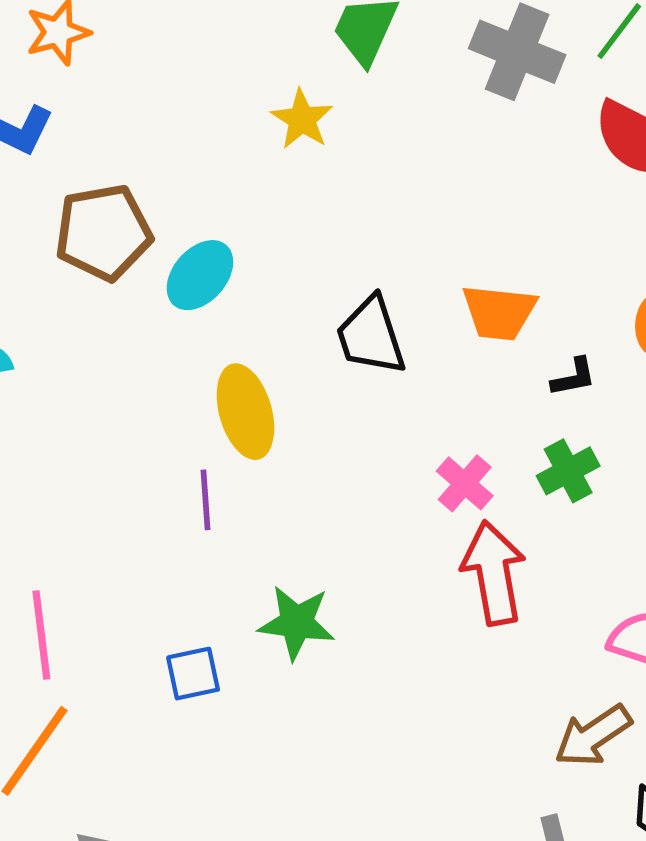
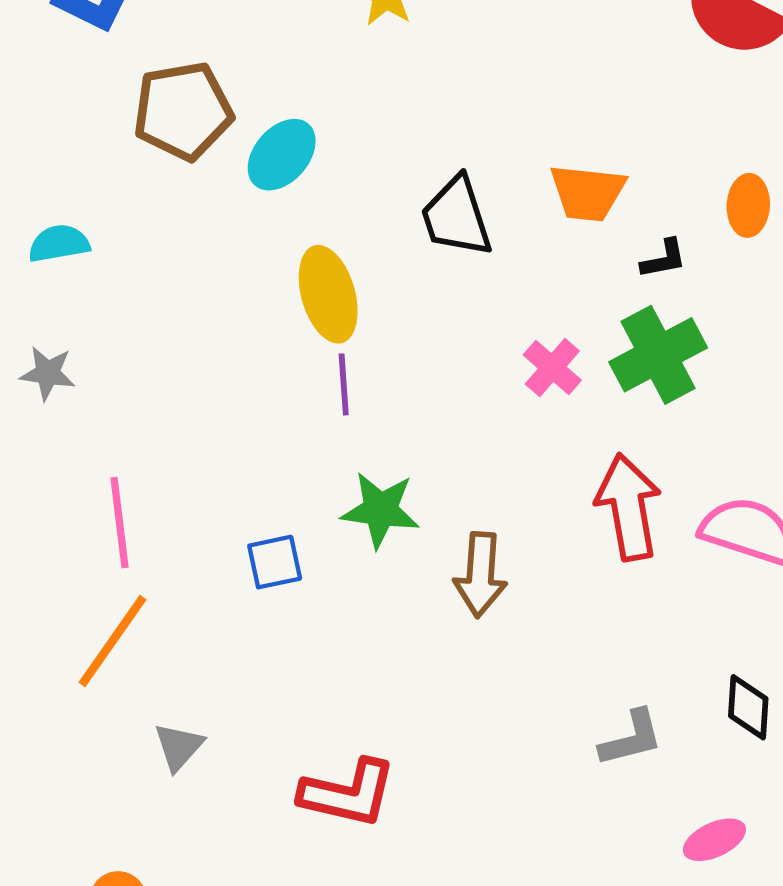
green cross: (568, 471) -> (658, 355), size x1.5
purple line: (205, 500) -> (344, 384), moved
red arrow: (494, 573) -> (628, 507), moved
brown arrow: (593, 736) -> (480, 575), moved, turned -52

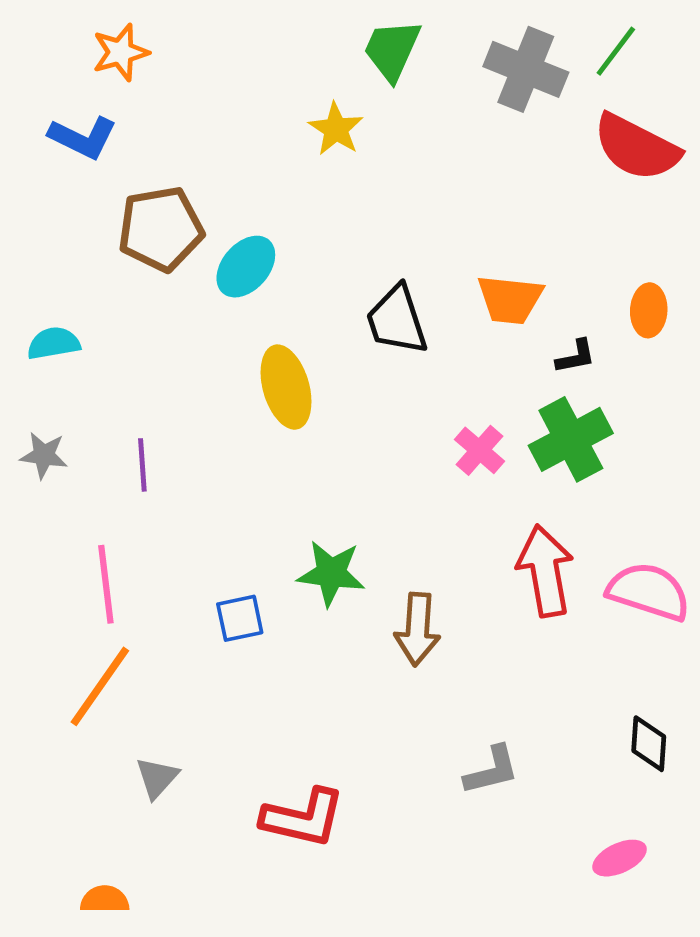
purple line: (344, 384) -> (142, 465), moved
gray L-shape: (631, 738) -> (492, 770), moved

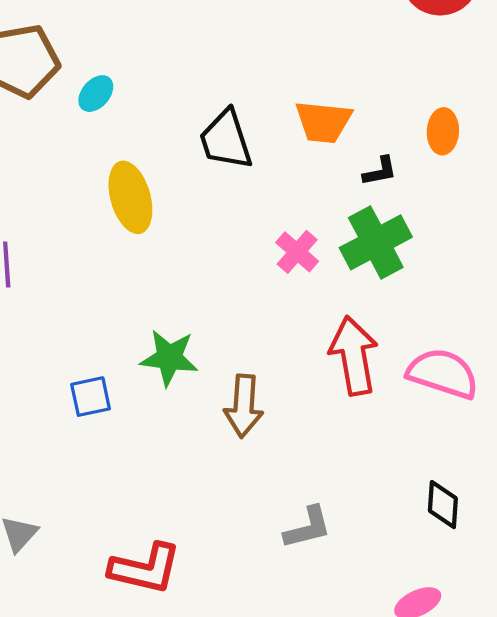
cyan ellipse: (246, 267) -> (96, 94), size x0.7

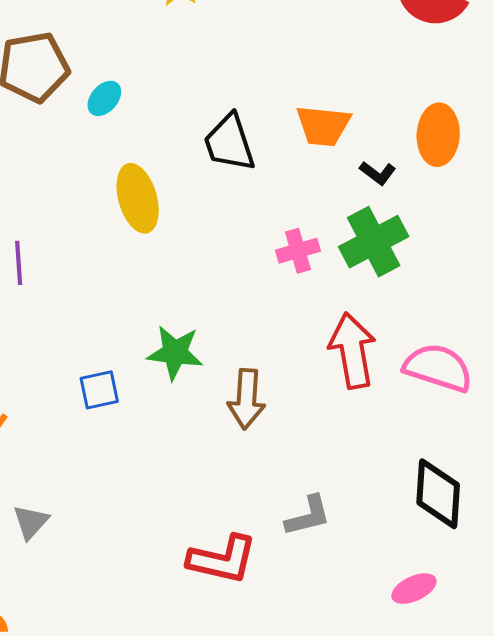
orange ellipse: (443, 131) -> (438, 135), size x1.4
black L-shape: (380, 171) -> (378, 173), turned 48
pink cross: (297, 252) -> (298, 251), turned 33
black diamond: (443, 505) -> (438, 494), size x1.5
red L-shape: (145, 569) -> (222, 559), moved

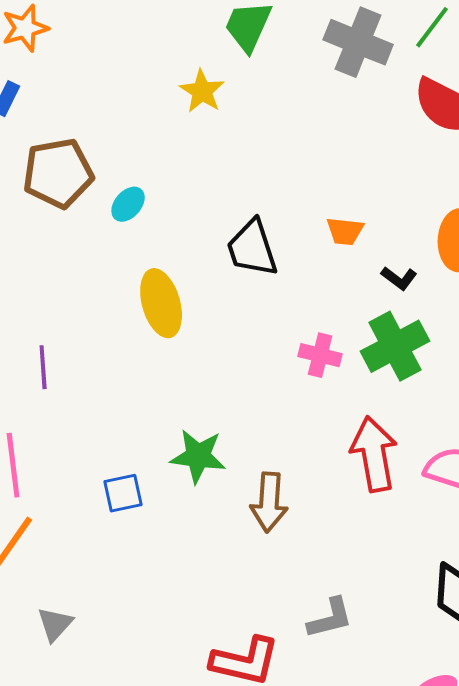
orange trapezoid: (323, 126) -> (345, 231), size x0.7
pink cross: (298, 251) -> (320, 355), turned 30

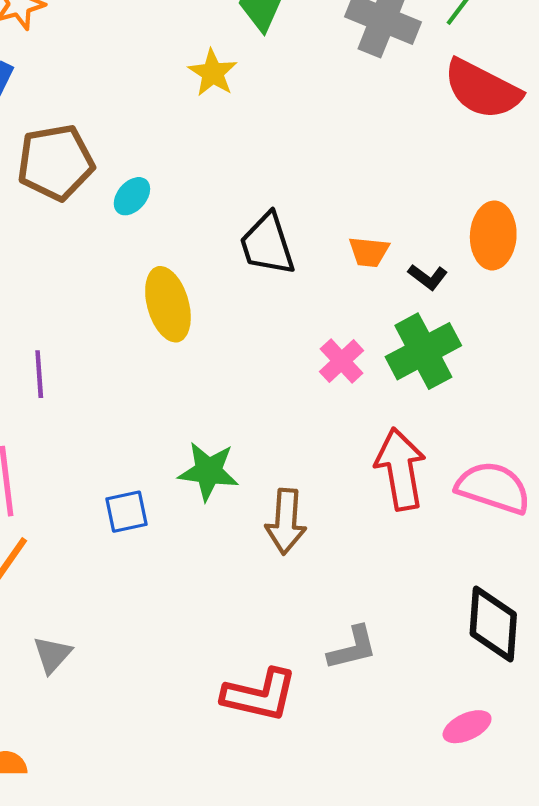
orange trapezoid: (345, 231) -> (369, 252), moved
pink cross: (320, 355) -> (342, 361), turned 33

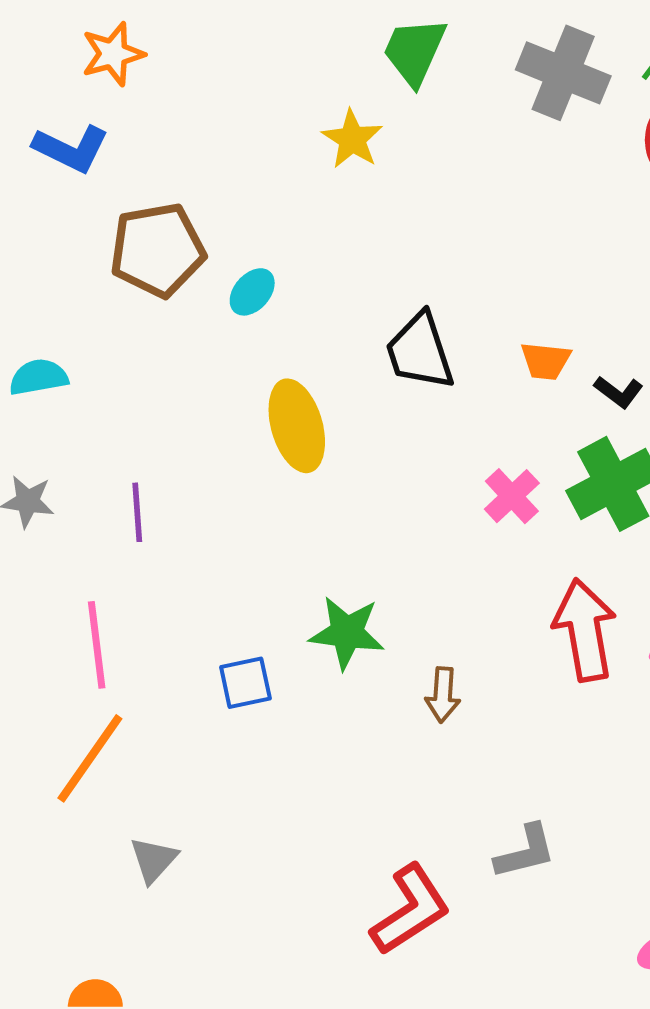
brown arrow: (286, 521) -> (443, 695), size x0.7
red L-shape: (260, 695) -> (410, 910), turned -46

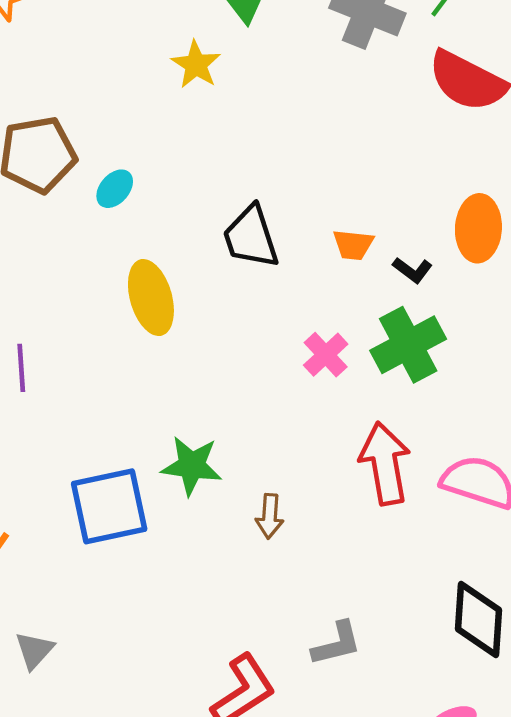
blue square: (245, 683) -> (109, 506), size x1.8

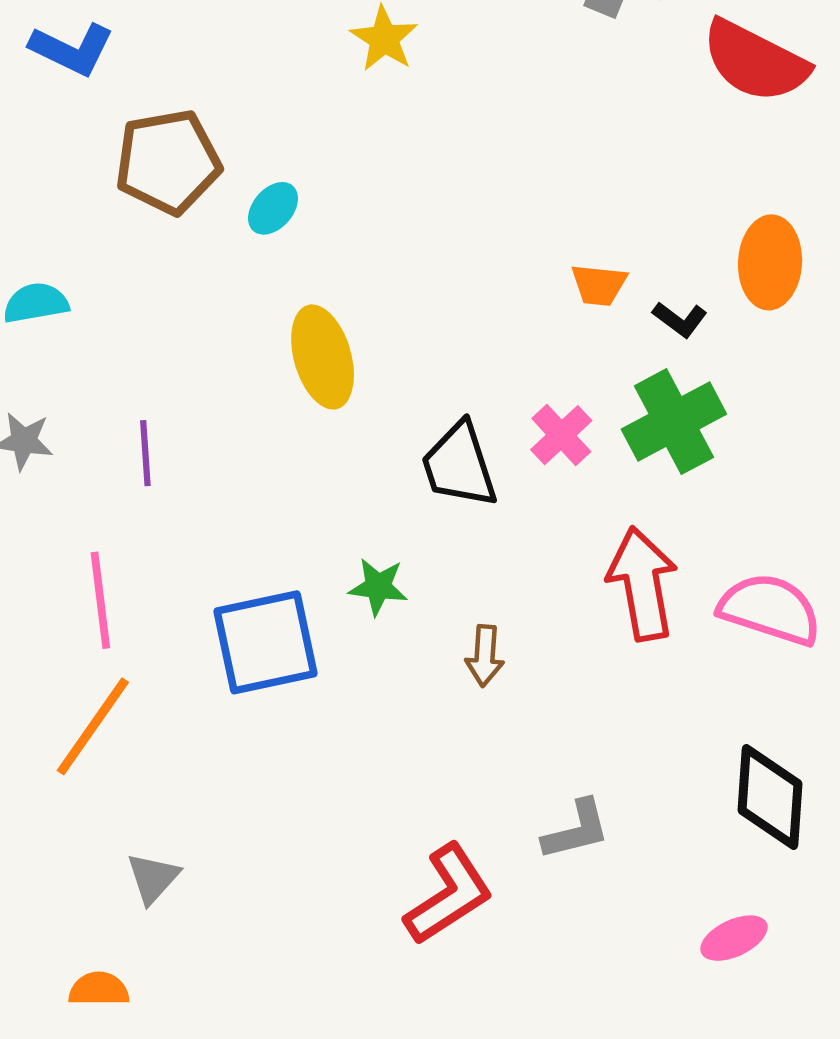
black trapezoid: (251, 237) -> (459, 465), moved
green star: (192, 466) -> (378, 587), size x0.7
gray triangle: (34, 650) -> (153, 878), moved

